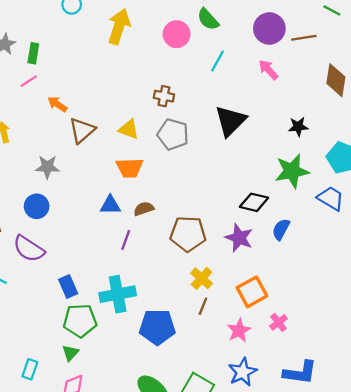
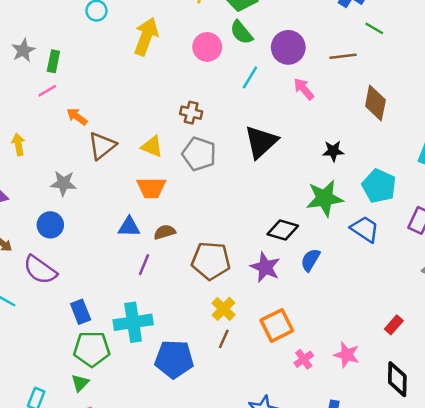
purple circle: (269, 28) -> (288, 47), moved
pink star: (239, 330) -> (347, 355), moved, turned -30

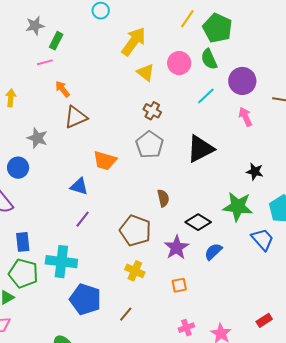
yellow triangle: (152, 147) -> (146, 72), moved
brown semicircle: (165, 232) -> (163, 198), moved, turned 78
yellow cross: (223, 309) -> (135, 271), turned -36
orange square: (277, 325) -> (179, 285), moved, size x0.6
brown line: (224, 339) -> (126, 314), moved

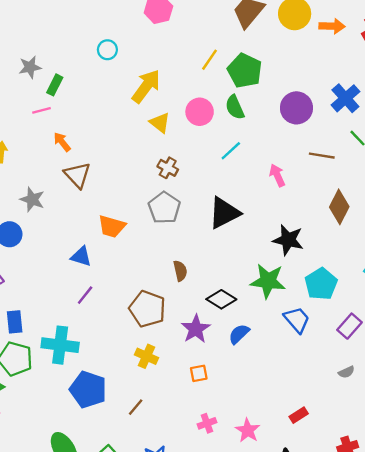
purple circle: (242, 81) -> (296, 108), moved
brown triangle: (76, 117) -> (77, 175), turned -50
black star: (255, 172) -> (288, 240), size x1.5

